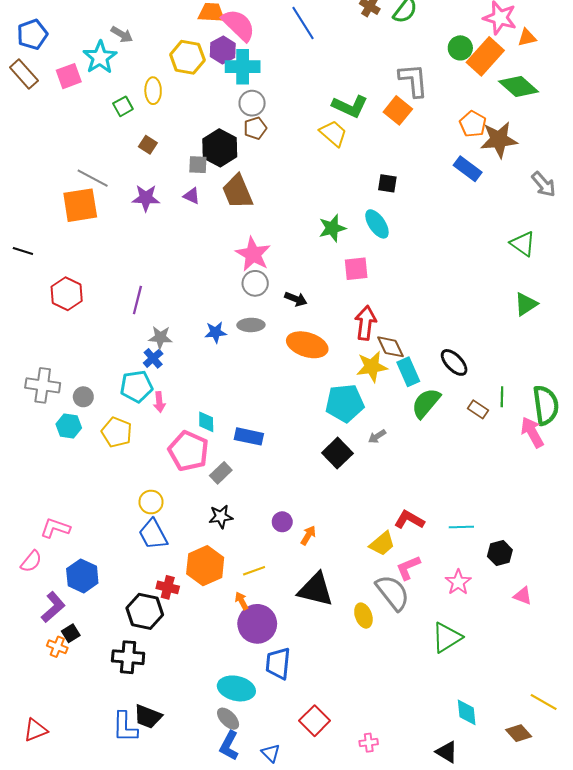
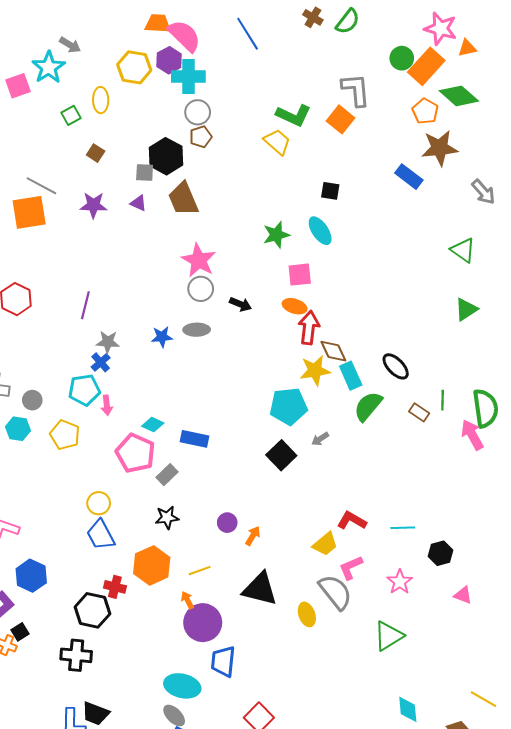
orange pentagon: (473, 124) -> (425, 111), moved
orange ellipse: (307, 345) -> (295, 306), moved, size x0.6
cyan diamond: (206, 422) -> (153, 425), turned -65

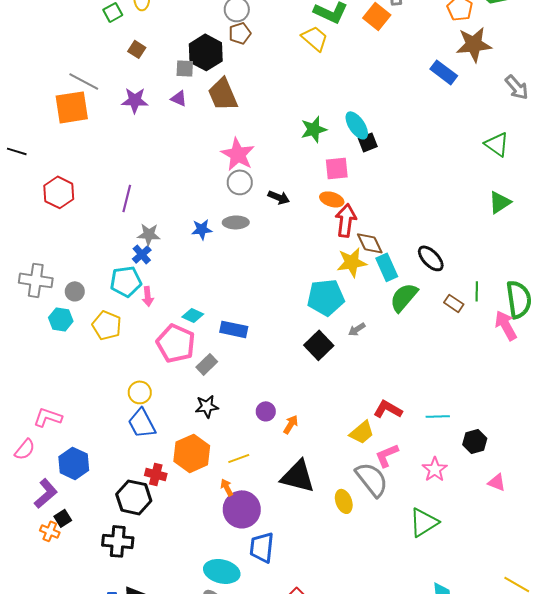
black square: (330, 191) -> (368, 142), moved, turned -30

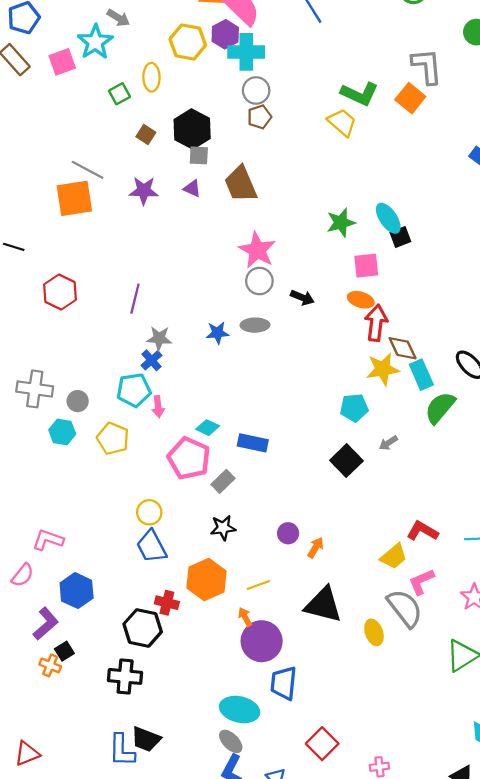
black hexagon: (206, 52) -> (192, 129), moved
cyan pentagon: (326, 297) -> (354, 408), size x0.7

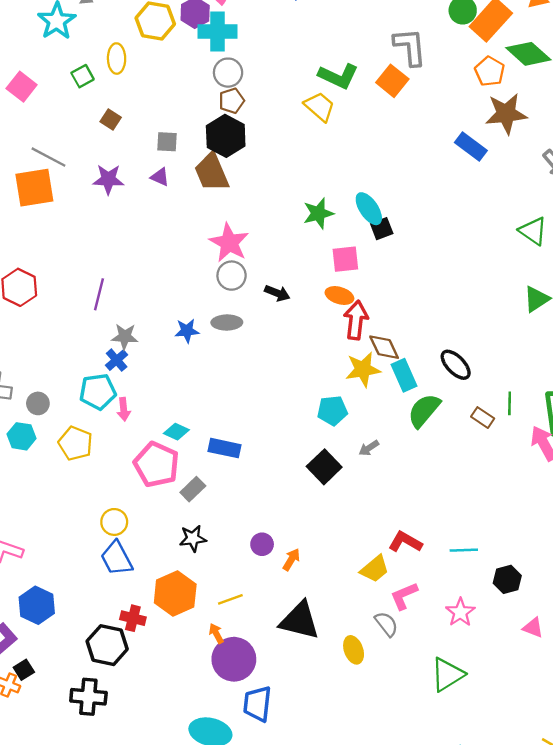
pink square: (62, 62) -> (22, 87), moved, turned -32
black hexagon: (192, 129) -> (226, 136), moved
gray semicircle: (405, 608) -> (386, 624), size x0.6

